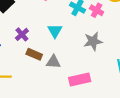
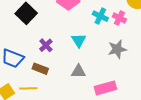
brown rectangle: (34, 54) -> (40, 69), moved

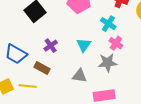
pink cross: (119, 18) -> (116, 43), moved
gray star: (117, 49) -> (108, 63), moved

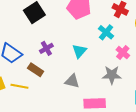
pink cross: (116, 43) -> (123, 53), moved
gray star: (108, 63) -> (112, 75), moved

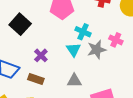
cyan cross: (106, 32) -> (83, 32), moved
gray star: (112, 75) -> (97, 50), moved

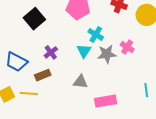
brown rectangle: (36, 79) -> (43, 75), turned -49

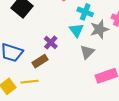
purple cross: (51, 52) -> (51, 43), moved
gray triangle: (80, 82) -> (87, 52), moved, turned -42

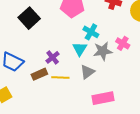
yellow line: (30, 82) -> (60, 78), moved

